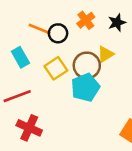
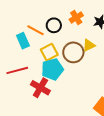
orange line: (40, 29) -> (35, 30), moved
cyan pentagon: (85, 88) -> (52, 69), moved
red cross: (29, 128) -> (40, 88), moved

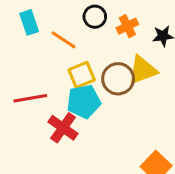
black circle: (54, 25) -> (95, 17), moved
cyan rectangle: (23, 41) -> (29, 22), moved
yellow triangle: (89, 45) -> (142, 70), size x1.5

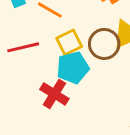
red line: (30, 98) -> (23, 47), moved

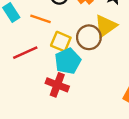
yellow square: (69, 42) -> (61, 42), turned -30

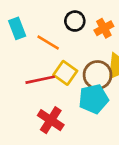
red line: (25, 53) -> (40, 80), moved
cyan pentagon: (68, 61) -> (94, 99), moved

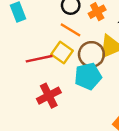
orange line: (48, 43) -> (71, 30), moved
red cross: (51, 120) -> (49, 96), turned 30

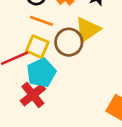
cyan pentagon: (88, 76) -> (41, 73), moved

